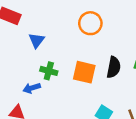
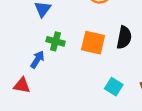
blue arrow: (32, 88) -> (37, 59), turned 140

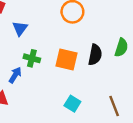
cyan square: (114, 87) -> (72, 104), moved

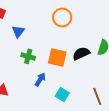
black semicircle: (95, 55) -> (81, 53), turned -126
blue arrow: (15, 75) -> (40, 79), moved

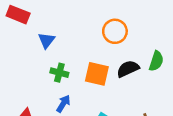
orange circle: (62, 17) -> (115, 31), moved
blue arrow: (40, 79) -> (63, 104), moved

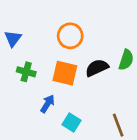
orange circle: (115, 31) -> (70, 36), moved
blue arrow: (63, 104) -> (48, 104), moved

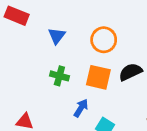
blue triangle: (13, 38) -> (57, 36), moved

